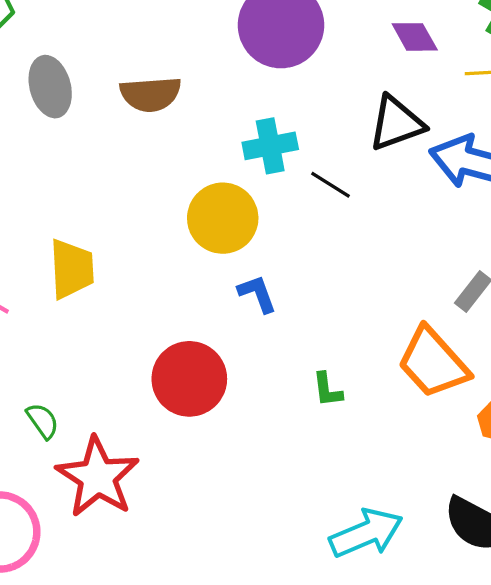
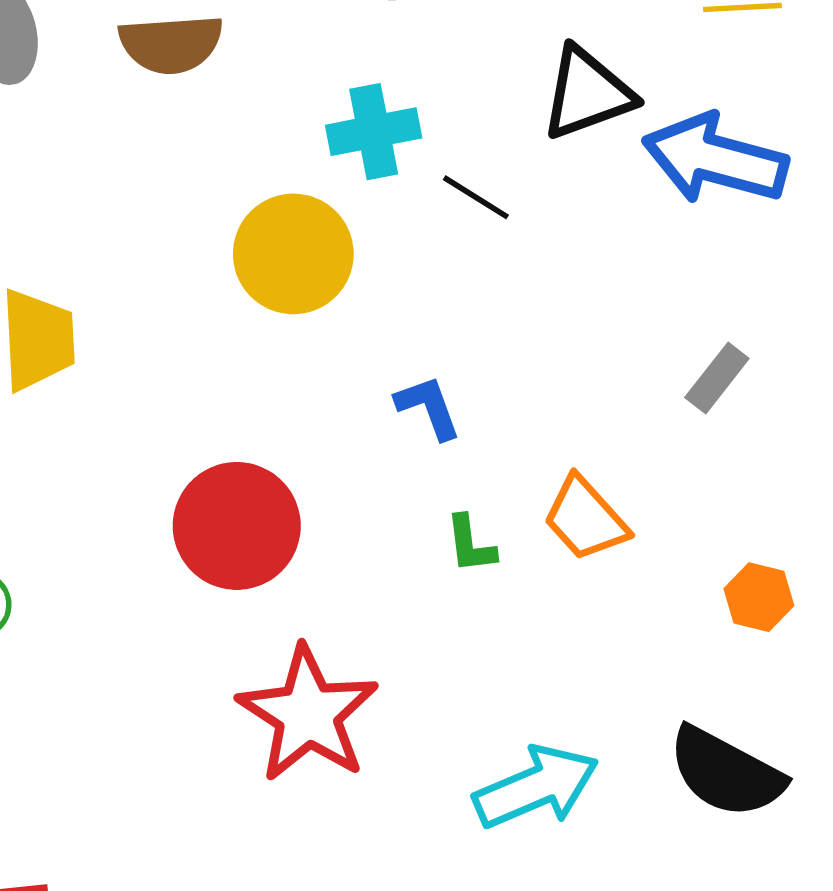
blue L-shape: (257, 294) -> (428, 407), moved
orange trapezoid: (433, 363) -> (585, 519), moved, size x0.7
red star: (98, 477) -> (308, 714), moved

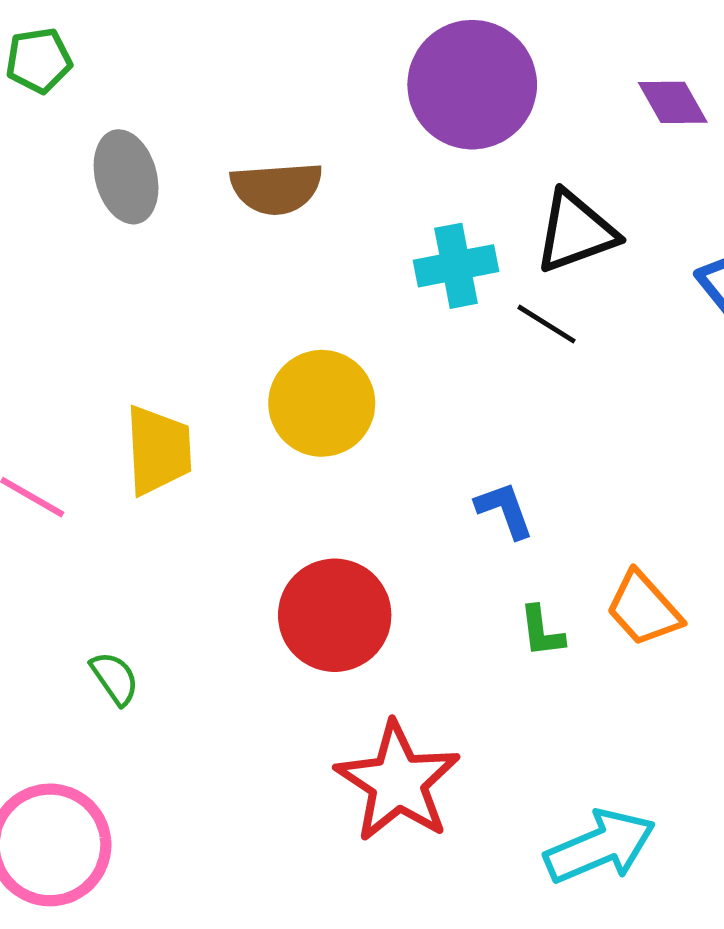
black triangle: (587, 93) -> (576, 232), moved
yellow circle: (293, 254) -> (322, 403), moved

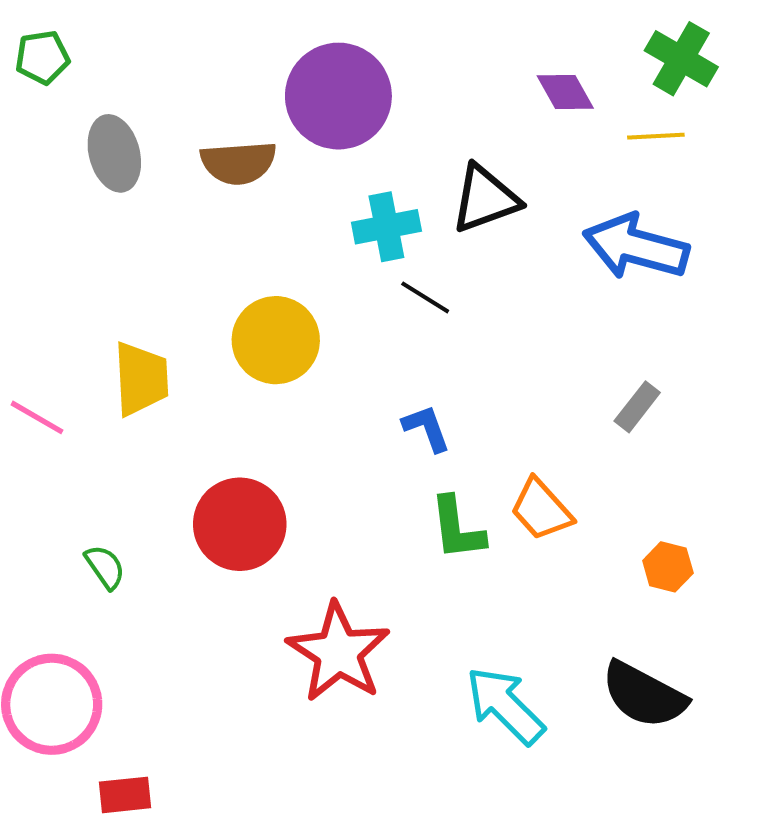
purple circle: (472, 85) -> (338, 96), moved
black line: (547, 324) -> (425, 297), moved
red circle: (335, 615) -> (240, 524), moved
green L-shape: (542, 631) -> (457, 528), size x1.5
cyan arrow: (600, 847) -> (505, 706), turned -112

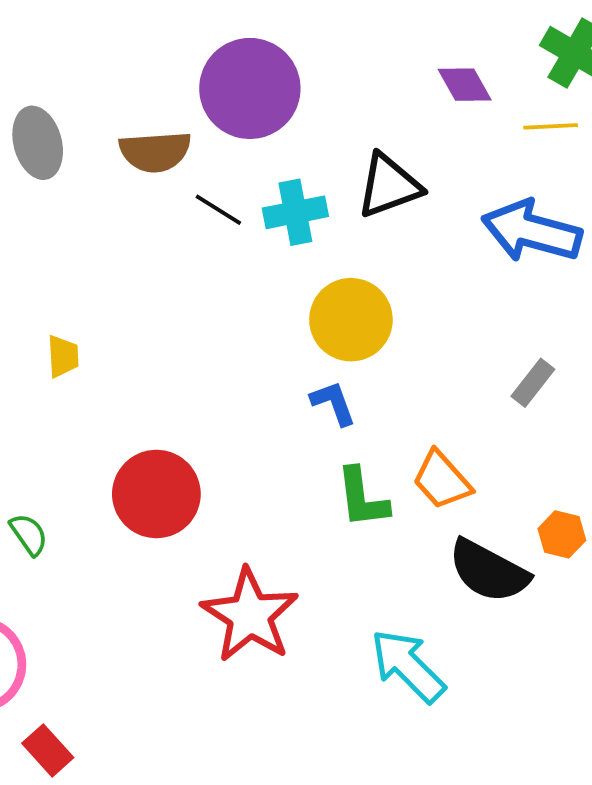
black line: (425, 297) -> (218, 210), moved
yellow circle: (276, 340) -> (351, 320), moved
yellow trapezoid: (141, 379) -> (63, 356), size x0.6
black semicircle: (644, 695) -> (489, 571), moved
red rectangle: (125, 795) -> (48, 750), turned 54

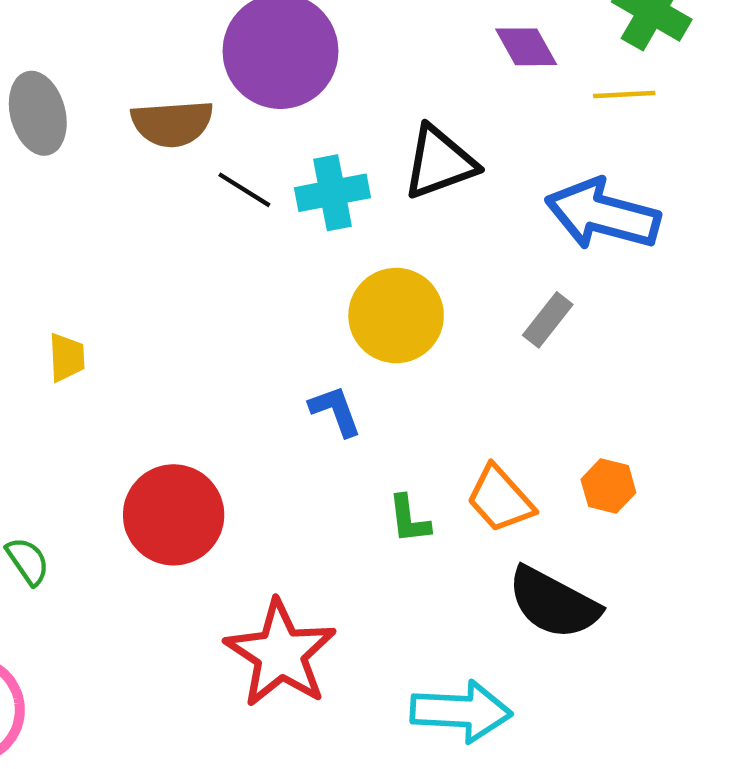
gray rectangle: (533, 383) -> (548, 320), moved
blue L-shape: (333, 403) -> (335, 411), moved
green L-shape: (362, 498) -> (409, 519), size x0.7
orange hexagon: (562, 534) -> (608, 486), moved
cyan arrow: (408, 666) -> (461, 711), turned 138

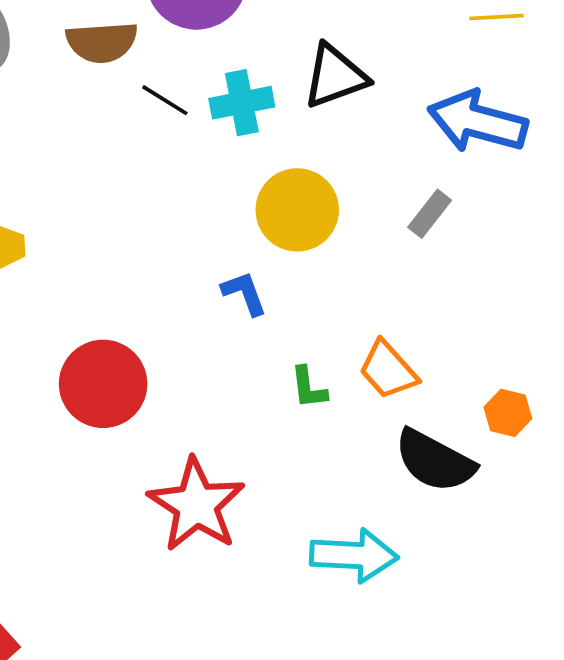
orange hexagon: (608, 486) -> (508, 413), moved

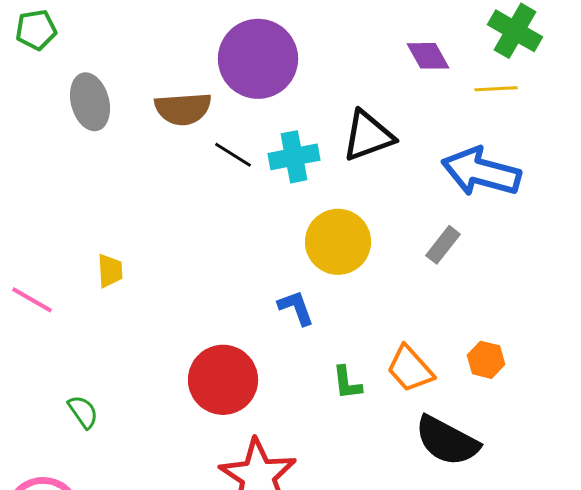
red circle: (103, 384) -> (223, 380), moved
orange hexagon: (508, 413) -> (486, 360), moved

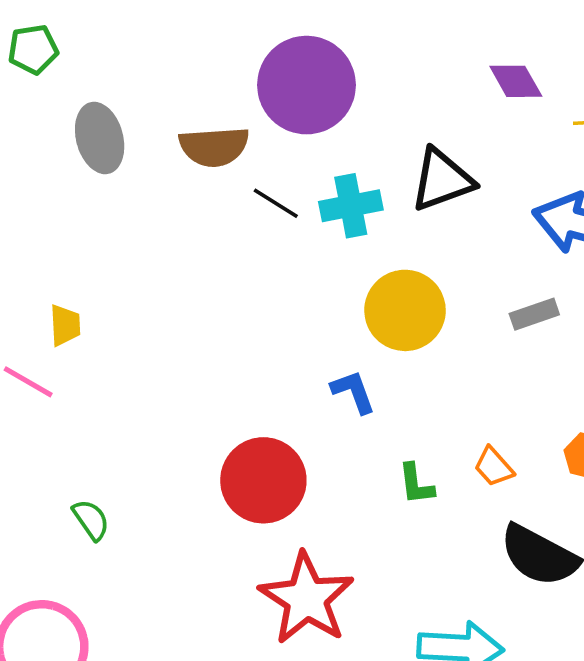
gray rectangle: (443, 245) -> (534, 314), turned 33
yellow trapezoid: (110, 271) -> (65, 325), moved
orange trapezoid: (410, 369) -> (494, 467), size x0.7

